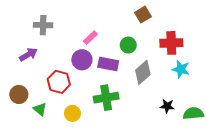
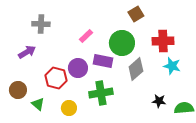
green circle: (128, 45) -> (122, 43), size x1.6
purple circle: (82, 60) -> (78, 68), moved

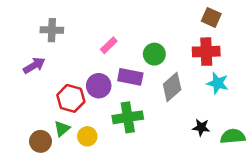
brown square: (136, 14) -> (211, 17), moved, turned -35
green circle: (122, 43) -> (154, 54), size x0.7
brown circle: (18, 90) -> (40, 141), moved
green triangle: (38, 104) -> (62, 129), moved, turned 40

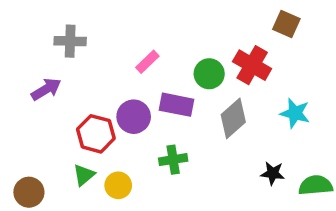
red cross: (206, 52) -> (252, 65), moved, turned 32
green cross: (128, 117) -> (173, 160), size x0.7
brown circle: (40, 141) -> (29, 192), moved

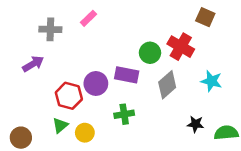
pink rectangle: (147, 62) -> (89, 18), moved

